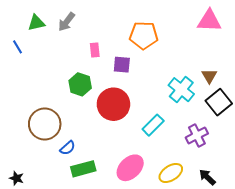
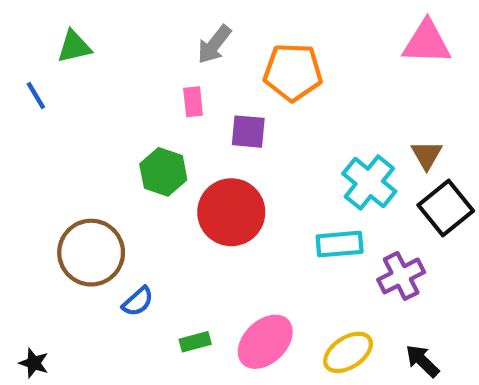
gray arrow: (67, 22) -> (214, 44), moved
cyan rectangle: (153, 125) -> (340, 244), moved, turned 40
green rectangle: (83, 169) -> (195, 342), moved, size x0.6

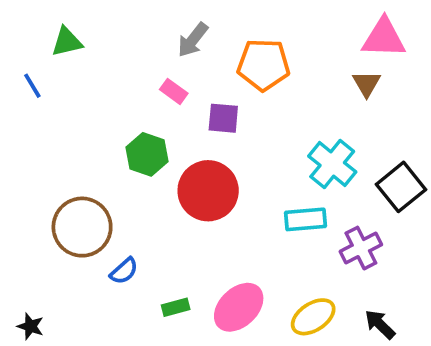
pink rectangle: (193, 102) -> (174, 91), turned -48
brown triangle: (427, 155) -> (367, 84), moved

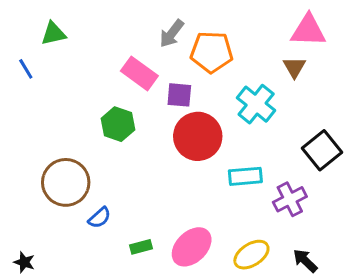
gray arrow: (193, 40) -> (172, 34), moved
pink rectangle: (174, 91) -> (139, 73), size x1.6
cyan cross: (332, 164) -> (256, 104), moved
red circle: (208, 191) -> (198, 136), moved

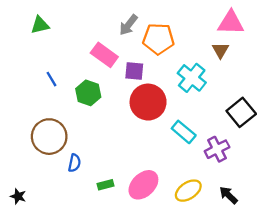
blue line: (26, 69) -> (51, 79), moved
cyan rectangle: (245, 176) -> (184, 132), turned 45
blue semicircle: (100, 218) -> (74, 163), turned -36

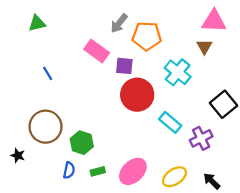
green hexagon: (88, 93) -> (82, 143), moved
blue semicircle: (74, 163) -> (69, 170), moved
black star: (18, 196) -> (18, 155), moved

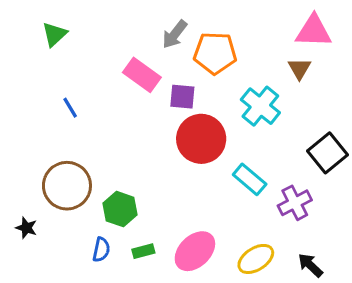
green triangle: (37, 23) -> (54, 34), turned -30

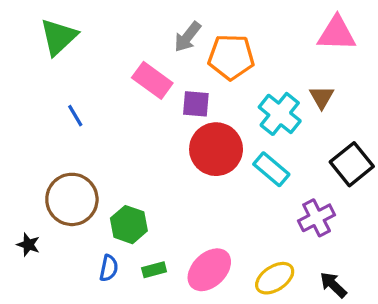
green triangle: (54, 34) -> (59, 37), size x1.4
brown triangle: (299, 69) -> (322, 97), moved
cyan rectangle: (250, 179) -> (271, 169), moved

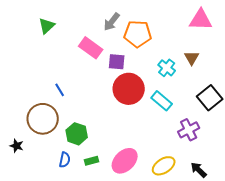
green triangle: (59, 37) -> (47, 26), moved, size x0.7
cyan cross: (280, 114) -> (167, 68), size x0.7
blue line: (75, 116) -> (60, 90), moved

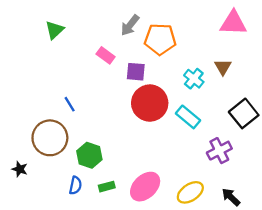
pink rectangle: (91, 48) -> (106, 55), size x0.7

